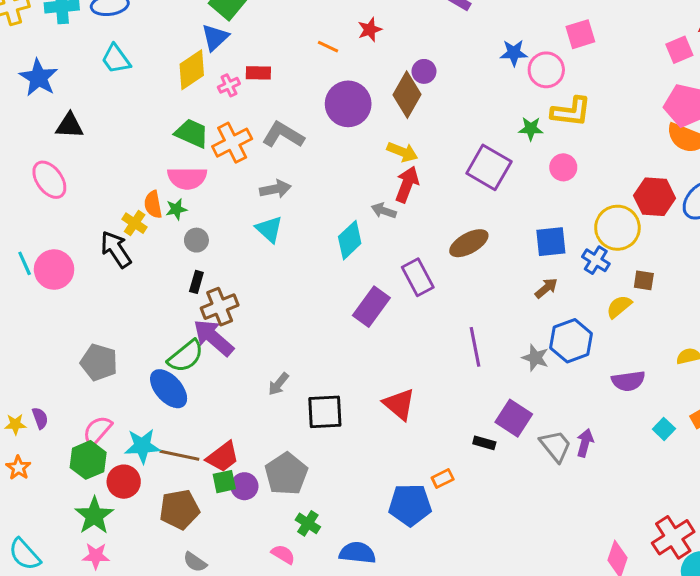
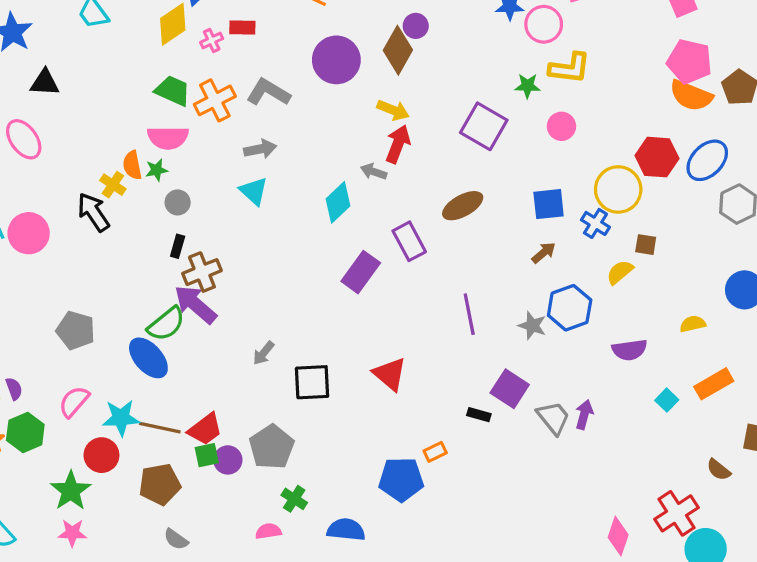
green hexagon: (88, 460) -> (25, 432), moved
pink semicircle: (283, 554) -> (268, 531), turned -40

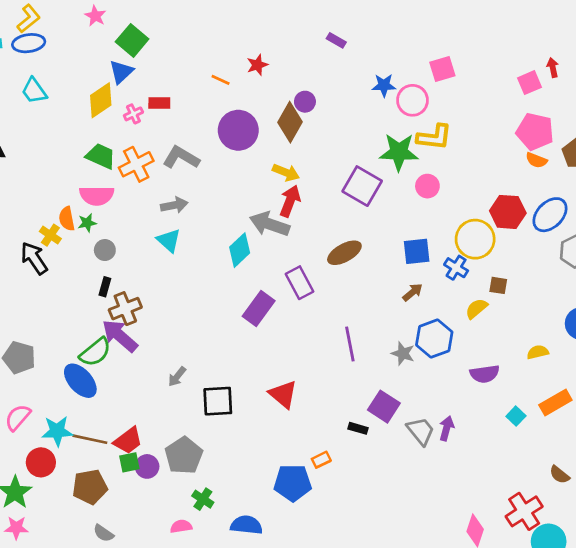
green star: (527, 86) -> (399, 152), size x1.8
orange semicircle: (691, 96) -> (536, 160), size x0.6
gray arrow: (374, 172) -> (270, 224), size x1.8

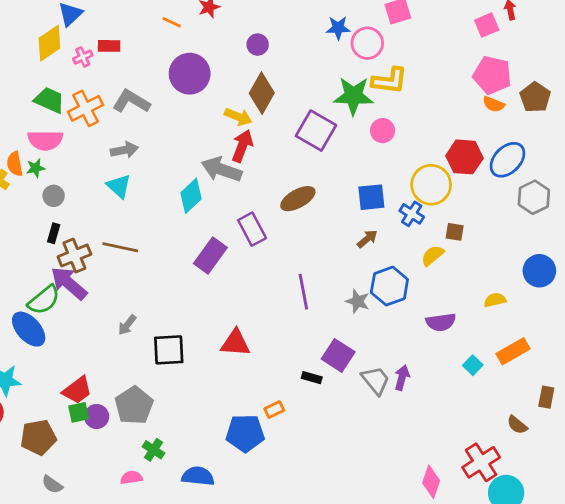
brown diamond: (290, 122) -> (262, 93), moved
red triangle: (283, 394) -> (235, 343), turned -36
brown line: (90, 439) -> (120, 247), moved

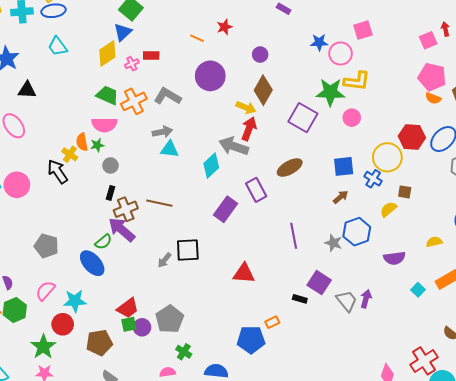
cyan triangle: (119, 186) -> (170, 149), moved, turned -36
green semicircle: (44, 300) -> (103, 242), size x0.7
black square: (169, 350) -> (188, 250), moved

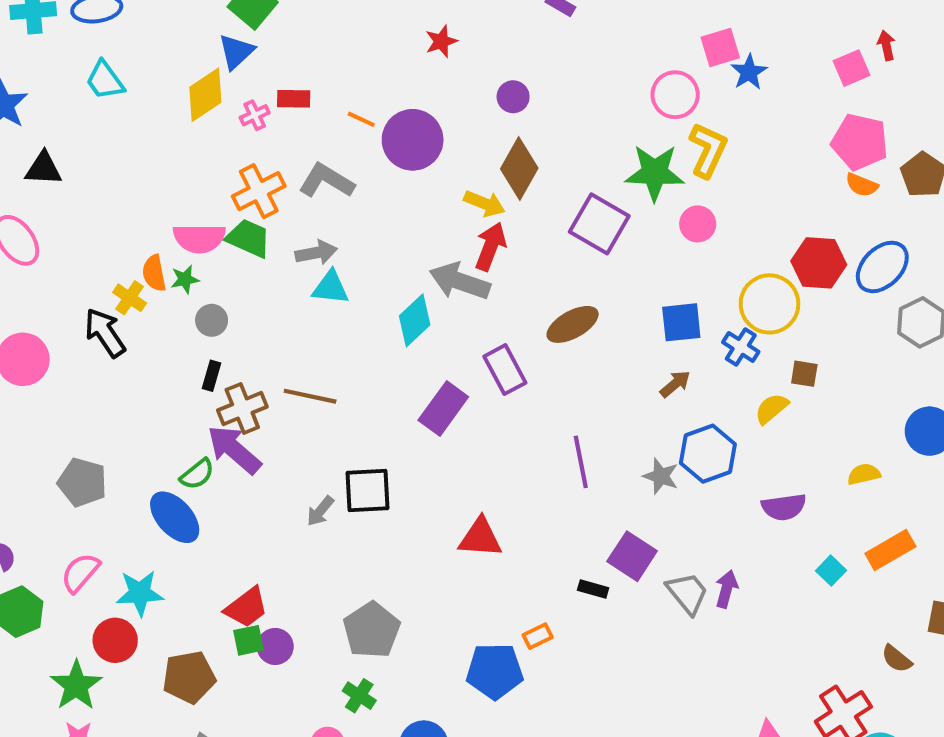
orange line: (197, 38) -> (361, 119), moved
blue star: (319, 42) -> (749, 72), moved, turned -30
yellow L-shape: (357, 81) -> (708, 150), turned -72
green trapezoid: (107, 95) -> (248, 238), moved
gray pentagon: (170, 319) -> (372, 630), moved

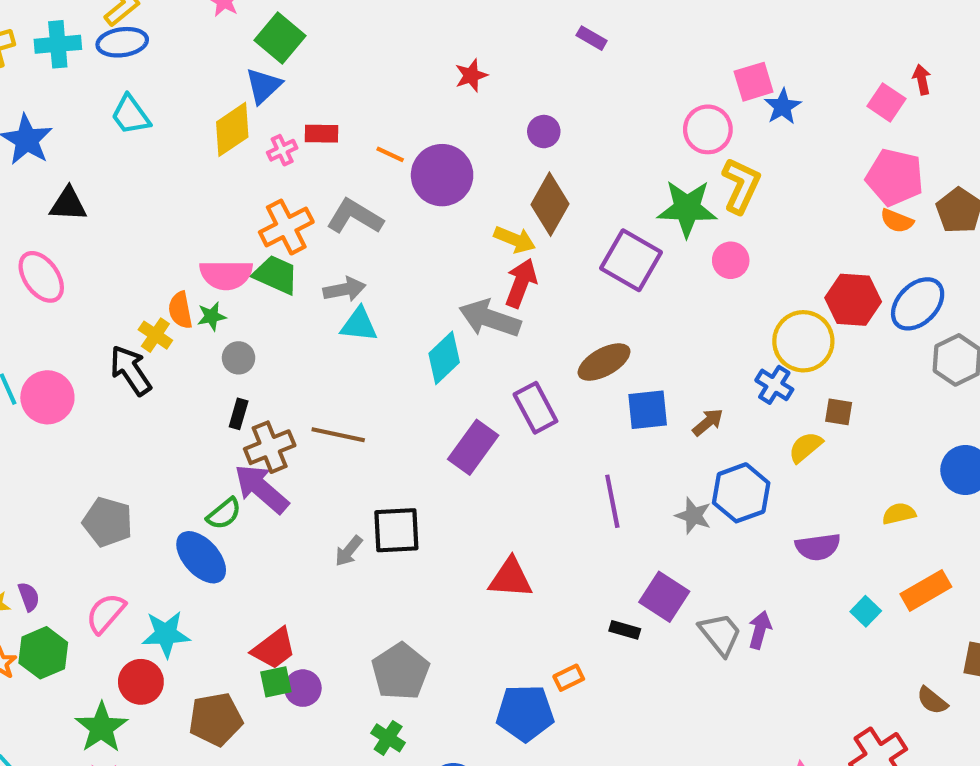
pink square: (852, 68) -> (886, 102), turned -33
blue square: (681, 322) -> (648, 410), moved

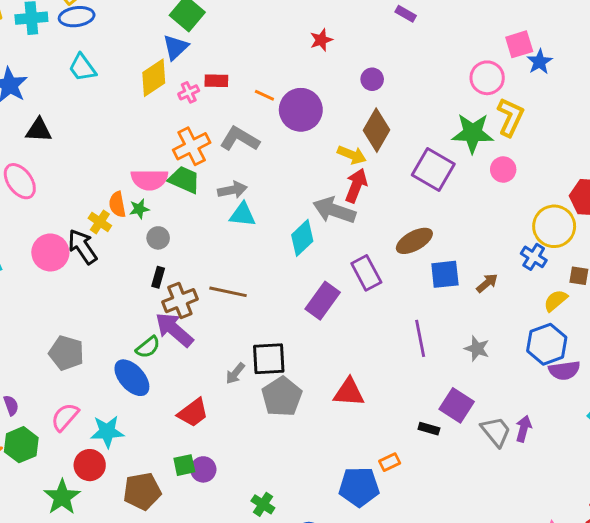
pink circle: (47, 397) -> (50, 252), moved
blue hexagon: (741, 493) -> (547, 344), moved
red trapezoid: (274, 649) -> (193, 413), moved
gray pentagon: (400, 671) -> (282, 397), moved

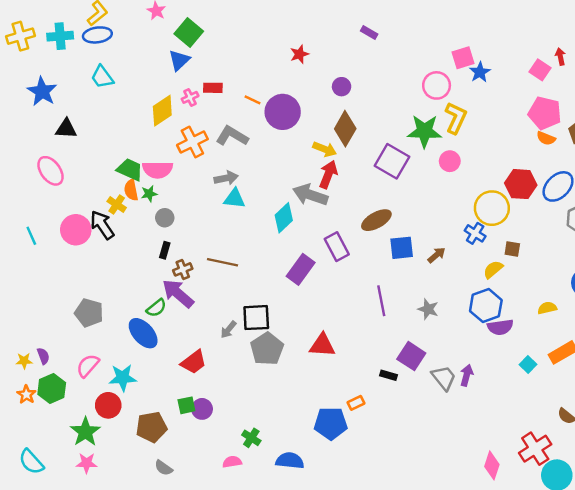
yellow diamond: (154, 78) -> (162, 111), moved
green trapezoid: (184, 180) -> (130, 170), moved
brown cross: (180, 301) -> (183, 269), size x0.7

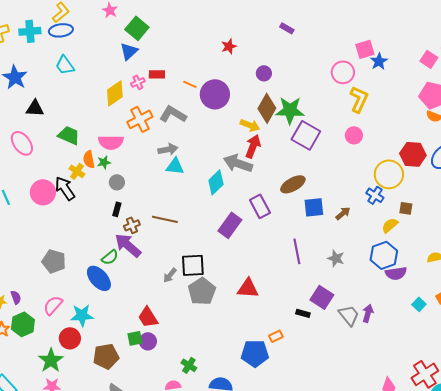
green star: (425, 131) -> (290, 110), moved
green trapezoid: (130, 170) -> (69, 135), moved
red trapezoid: (194, 362) -> (148, 317), moved, turned 95

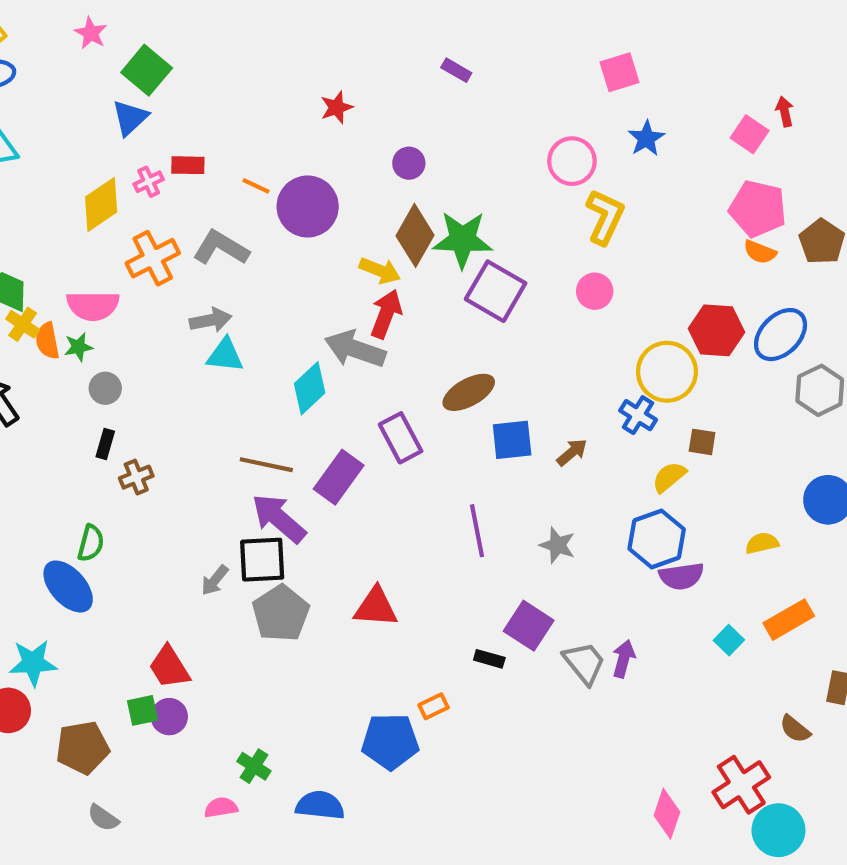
pink square: (365, 49) -> (619, 72), moved
yellow cross: (77, 171) -> (23, 324), moved
brown line: (165, 219) -> (266, 465), moved
purple arrow: (128, 245) -> (279, 518), moved
green semicircle: (110, 257) -> (91, 543), turned -36

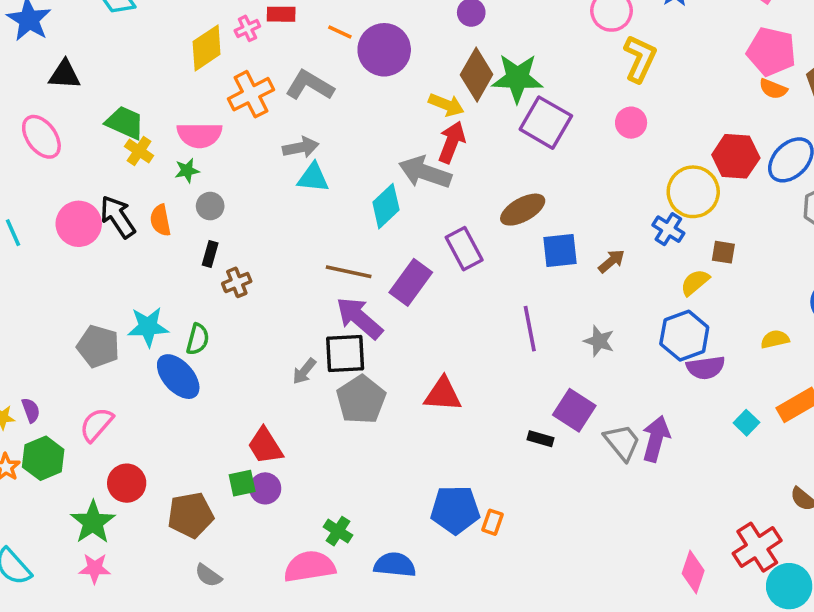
orange semicircle: (47, 341) -> (160, 220), moved
purple arrow: (624, 659) -> (656, 439), size x1.4
cyan star: (33, 663) -> (148, 327), moved
orange rectangle: (434, 706) -> (493, 522), moved, turned -45
pink semicircle: (221, 807) -> (310, 567), size x1.8

